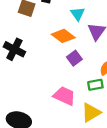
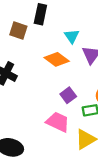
purple square: (74, 58) -> (68, 95), moved

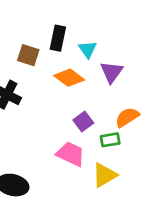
black rectangle: (40, 14) -> (58, 38), moved
brown square: (18, 30) -> (28, 55), moved

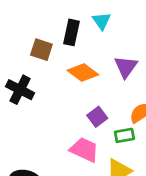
cyan triangle: (88, 49) -> (102, 21), moved

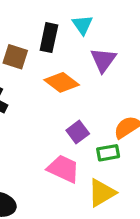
purple triangle: (126, 67) -> (103, 60), moved

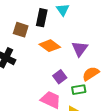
purple triangle: (103, 60) -> (80, 49), moved

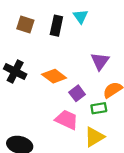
brown square: (21, 30) -> (25, 24), moved
orange diamond: (50, 46) -> (54, 76), moved

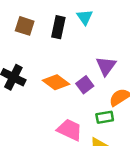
purple square: (77, 93) -> (85, 85), moved

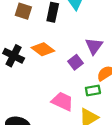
orange diamond: (56, 82) -> (43, 49), moved

